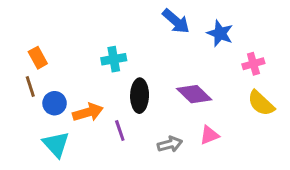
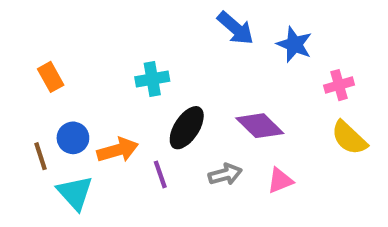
brown line: (30, 87) -> (40, 156), moved
black ellipse: (140, 96) -> (187, 128), turned 32
gray arrow: (170, 144) -> (225, 174), moved

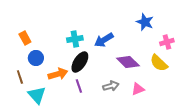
blue arrow: (235, 28) -> (104, 40), moved, turned 108
black ellipse: (187, 128) -> (80, 62), moved
blue circle: (73, 138) -> (36, 58), moved
yellow semicircle: (349, 138) -> (159, 63), moved

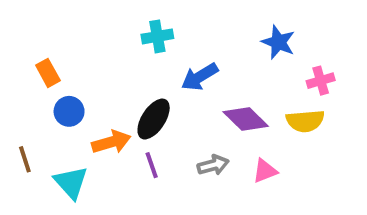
cyan cross: (75, 39) -> (157, 36), moved
yellow semicircle: (159, 63) -> (305, 121), turned -48
brown line: (20, 77) -> (25, 159), moved

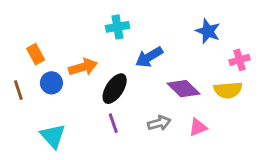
orange arrow: (111, 142) -> (83, 67), moved
brown line: (25, 159) -> (18, 90), moved

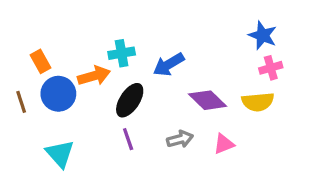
cyan cross: (117, 27) -> (122, 53), moved
blue star: (208, 31) -> (263, 35), moved
blue circle: (51, 83) -> (58, 94), size x1.4

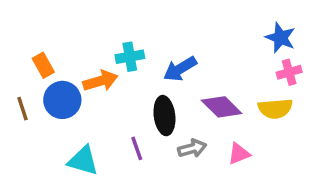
black ellipse: (130, 100) -> (164, 116), moved, turned -40
cyan triangle: (60, 154) -> (83, 161), moved, turned -32

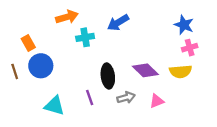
blue arrow: (180, 69) -> (118, 23), moved
orange arrow: (100, 81) -> (67, 17), moved

